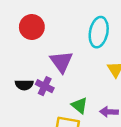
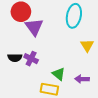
purple triangle: (61, 62) -> (34, 27), moved

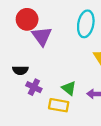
purple cross: (31, 59) -> (34, 87), moved

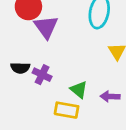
purple cross: (34, 87) -> (42, 75), moved

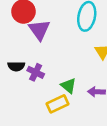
yellow rectangle: (67, 110) -> (58, 104), turned -35

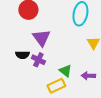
purple triangle: (39, 30) -> (41, 38), moved

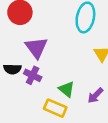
purple arrow: (88, 76) -> (95, 95), turned -48
yellow rectangle: (56, 86) -> (55, 108), turned 48

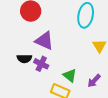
purple triangle: (36, 48) -> (44, 41), turned -30

